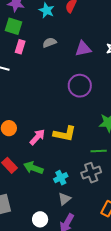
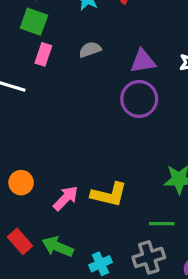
purple circle: (80, 86) -> (139, 99), moved

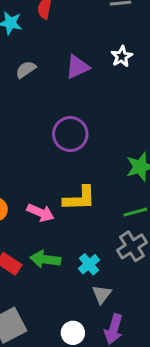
purple circle: (139, 99) -> (70, 134), moved
pink arrow: (66, 198) -> (41, 213), turned 84

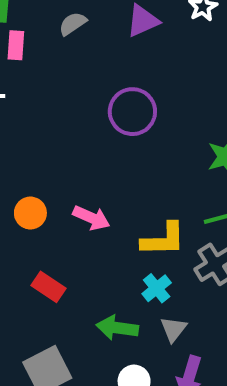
yellow L-shape: (80, 198) -> (163, 239), moved
green arrow: (45, 259) -> (117, 328), moved

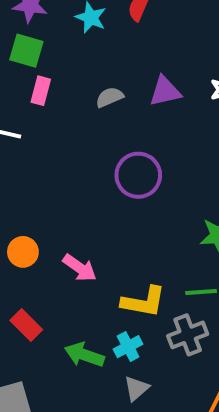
gray semicircle: (73, 24) -> (110, 97), moved
green arrow: (117, 328) -> (84, 355), moved

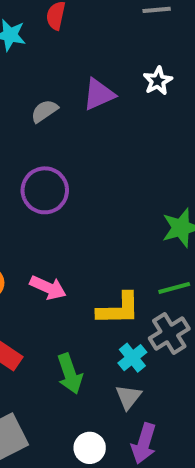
purple circle: (138, 175) -> (45, 190), moved
cyan cross: (128, 347) -> (132, 358), moved
green arrow: (84, 355) -> (70, 374), turned -117

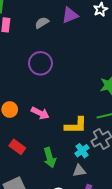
gray triangle: (128, 397) -> (79, 171), turned 40

